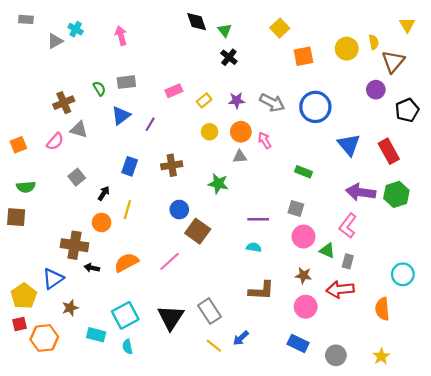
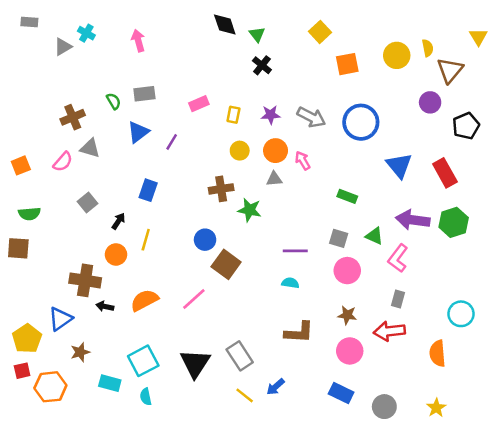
yellow triangle: (407, 25) -> (478, 37), moved
yellow rectangle: (204, 100) -> (233, 115), turned -40
brown cross: (172, 165) -> (221, 189), moved
green triangle: (327, 251) -> (374, 236), moved

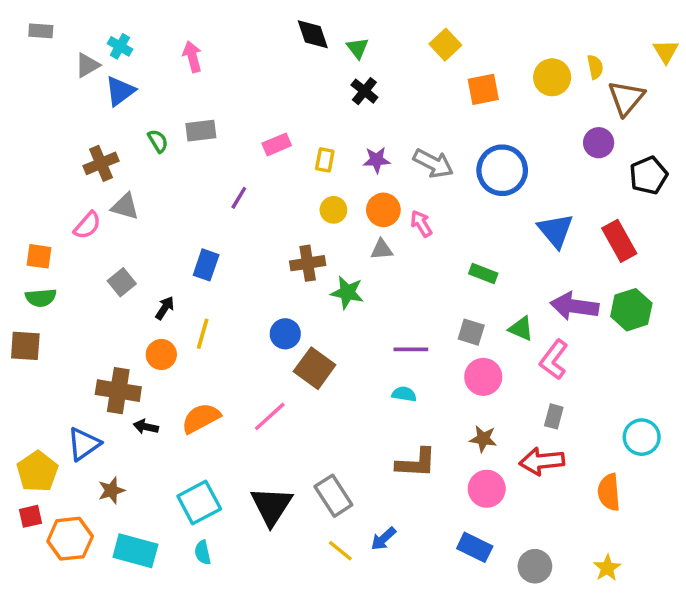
blue triangle: (138, 132) -> (120, 91), moved
orange square: (21, 165) -> (39, 256), moved, turned 30
cyan rectangle: (110, 383) -> (135, 551), moved, size x1.4

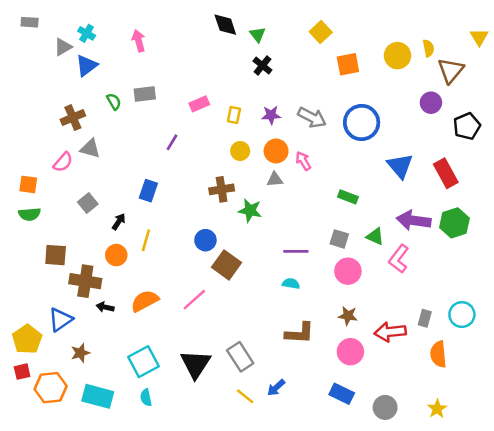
brown square: (25, 346) -> (56, 255), moved
gray rectangle: (554, 416) -> (425, 318), moved

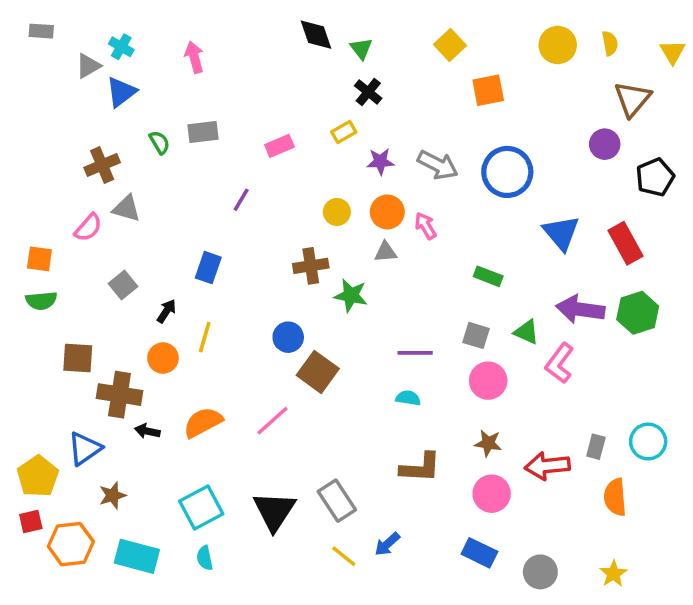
yellow semicircle: (428, 48) -> (610, 43), moved
yellow circle: (397, 56) -> (558, 45), moved
yellow rectangle: (234, 115) -> (344, 132), moved, turned 49

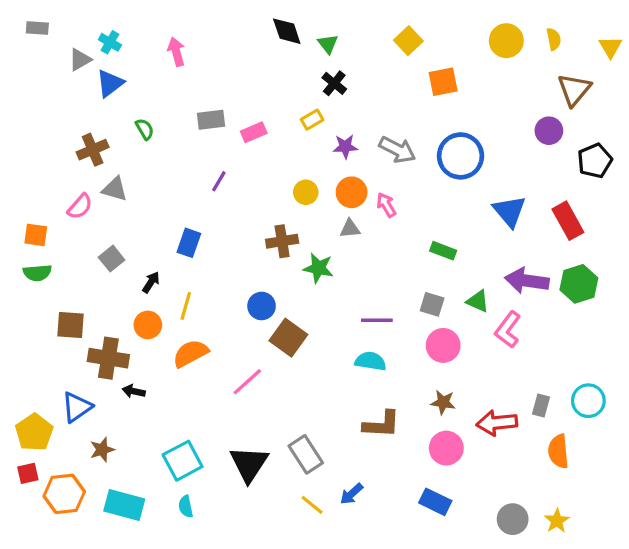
gray rectangle: (203, 132) -> (211, 120), moved
cyan semicircle: (408, 398) -> (370, 361), size x1.4
orange semicircle: (203, 422) -> (190, 353), moved
gray circle: (540, 572) -> (513, 519), moved

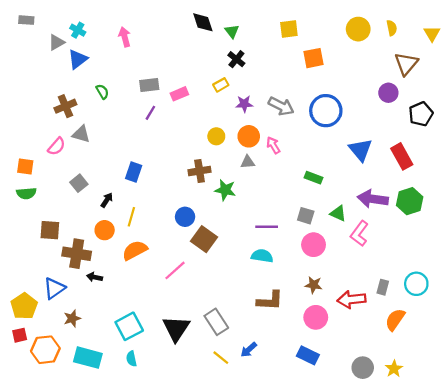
yellow square: (408, 41) -> (289, 29), turned 36
purple line: (219, 181) -> (150, 113), moved
orange semicircle: (558, 451) -> (395, 320), turned 40

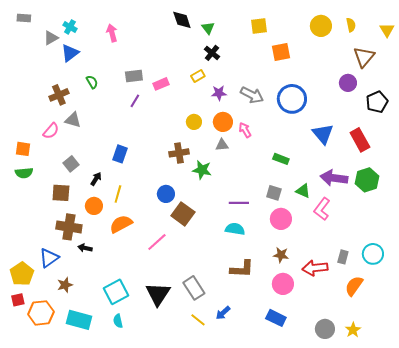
brown square: (50, 230) -> (61, 193), moved

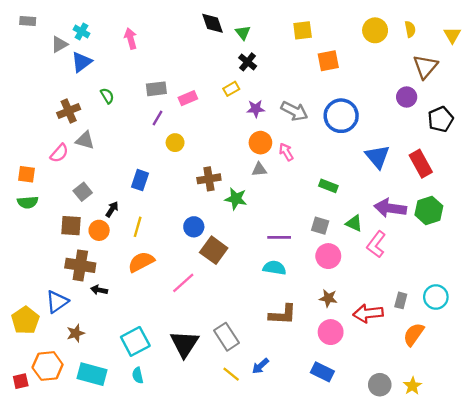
yellow circle: (194, 122) -> (175, 143), moved
orange circle: (94, 206) -> (99, 230), moved
red square: (18, 300) -> (21, 381), moved

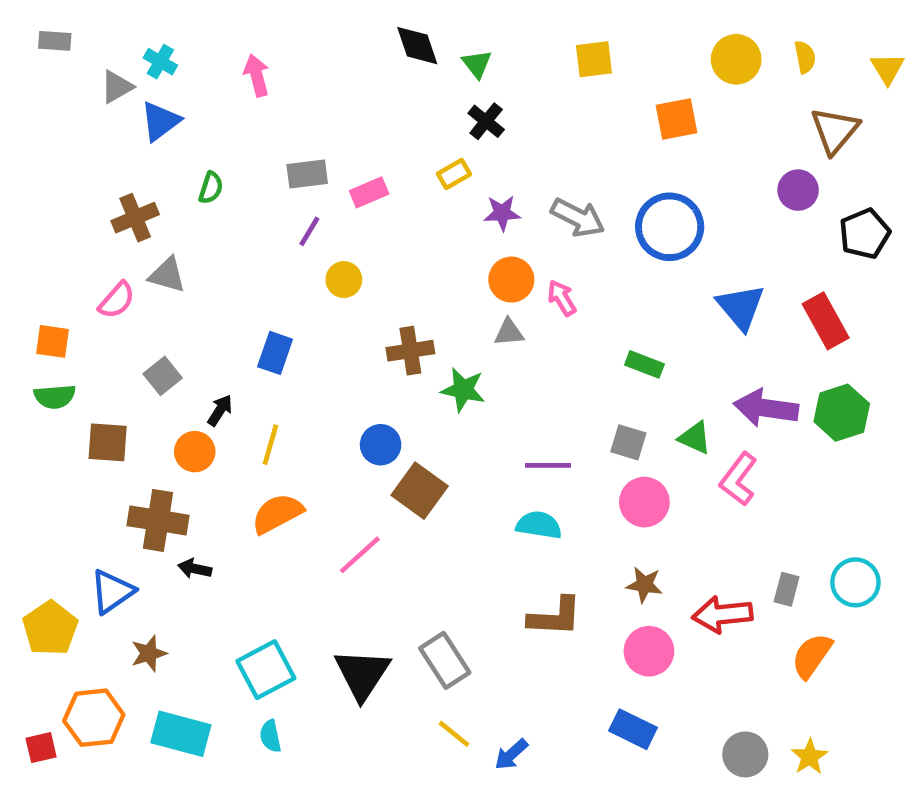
orange square: (328, 61) -> (676, 119), moved
green semicircle: (107, 96) -> (211, 188), turned 49
brown square: (71, 226) -> (108, 442), moved
blue arrow: (260, 366) -> (511, 754), moved

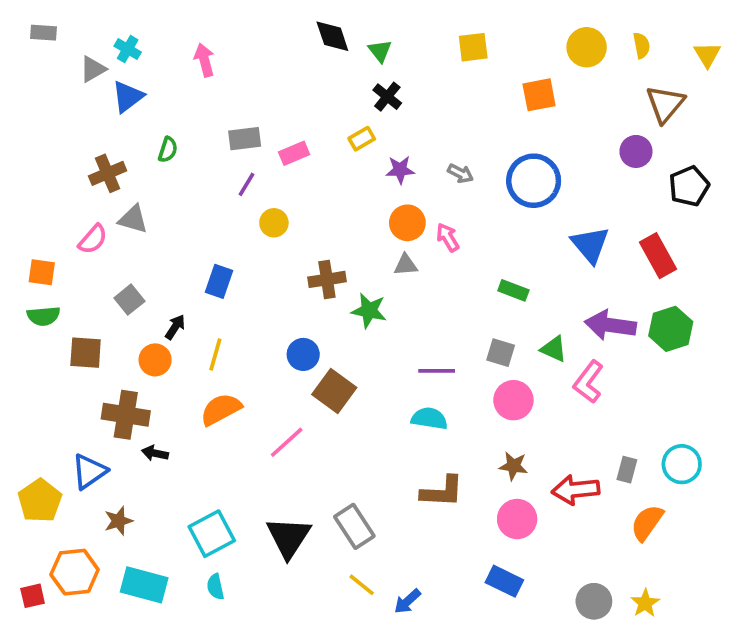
gray arrow: (578, 218) -> (460, 173), size x0.6

